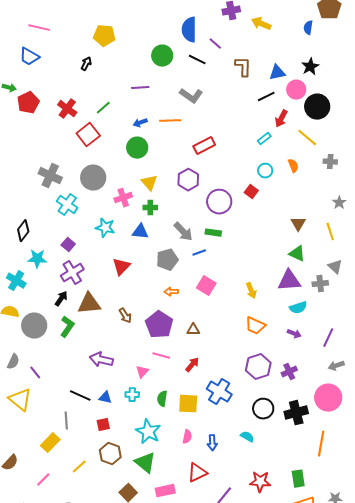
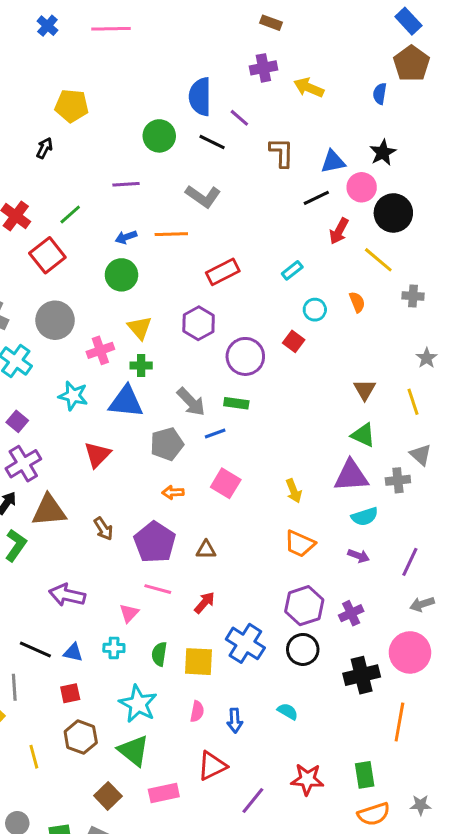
cyan rectangle: (264, 139) -> (292, 270), moved
blue triangle: (140, 232) -> (126, 402), size x1.4
black circle: (263, 409) -> (303, 649), moved
yellow line: (79, 467) -> (34, 757), turned -63

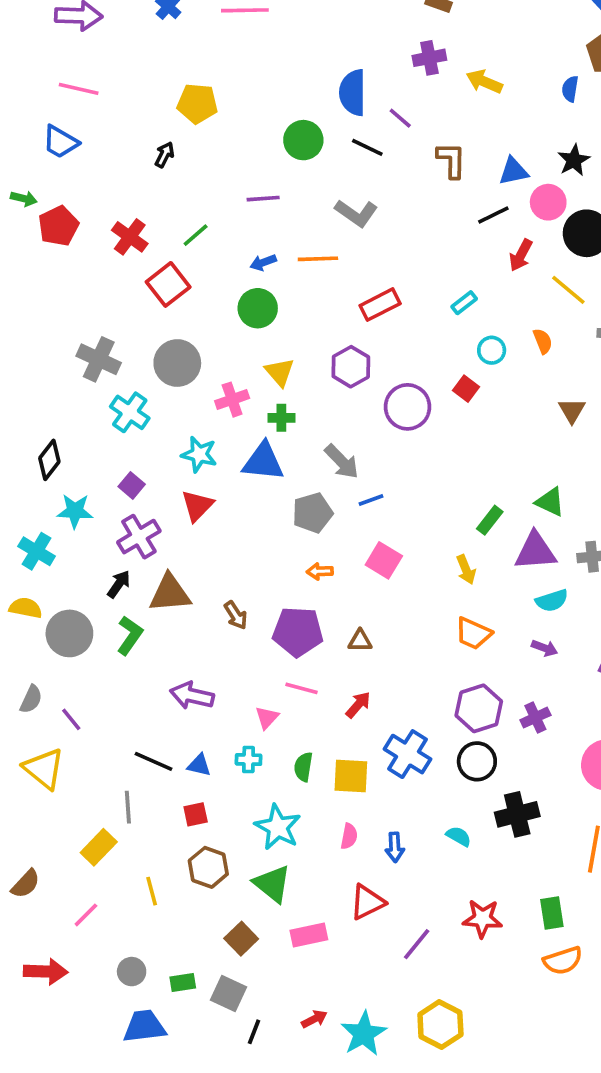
brown triangle: (365, 390) -> (572, 411), moved
green rectangle: (236, 403) -> (490, 520), moved, turned -60
red triangle: (97, 455) -> (197, 506), moved
purple pentagon: (155, 542) -> (298, 632), turned -30
black cross: (362, 675) -> (517, 814), moved

